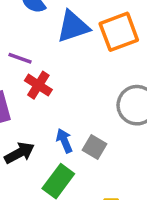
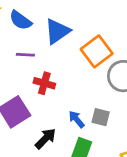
orange square: (119, 32) -> (97, 51), moved
purple line: (20, 58) -> (25, 55), moved

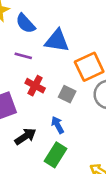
blue triangle: (57, 31) -> (57, 41), turned 32
gray square: (101, 117) -> (67, 94), moved

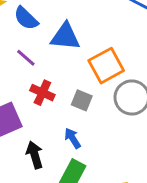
purple line: (23, 56) -> (26, 58), turned 30
black arrow: (25, 136) -> (35, 155), turned -70

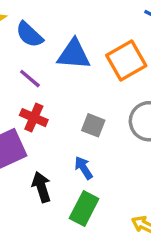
orange square: (106, 66) -> (126, 60), moved
red cross: (42, 93) -> (34, 118), moved

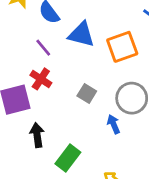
blue arrow: (84, 168) -> (114, 124), moved

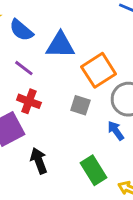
orange square: (122, 47) -> (99, 70), moved
green rectangle: (68, 158) -> (94, 170), moved, turned -56

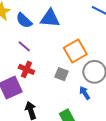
blue triangle: (60, 45) -> (50, 18), moved

